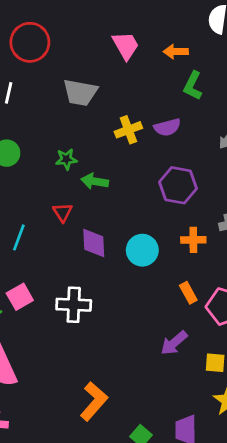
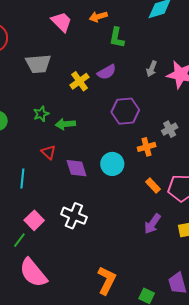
white cross: (74, 305) -> (74, 216), turned 35

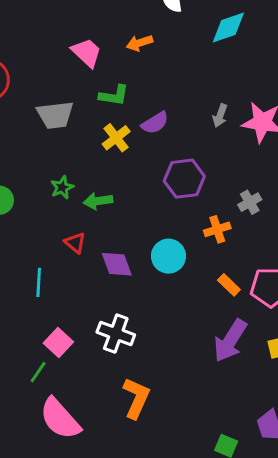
green L-shape: (117, 38) -> (114, 95), moved, turned -90
purple arrow: (152, 224) -> (230, 341), size x1.4
orange L-shape: (107, 280) -> (136, 398), moved

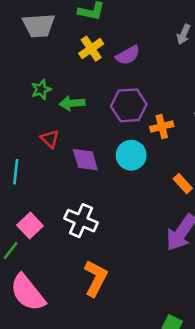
purple semicircle: (155, 123) -> (128, 55), moved
purple hexagon: (184, 179) -> (129, 105), moved
orange cross: (217, 229) -> (162, 126), moved

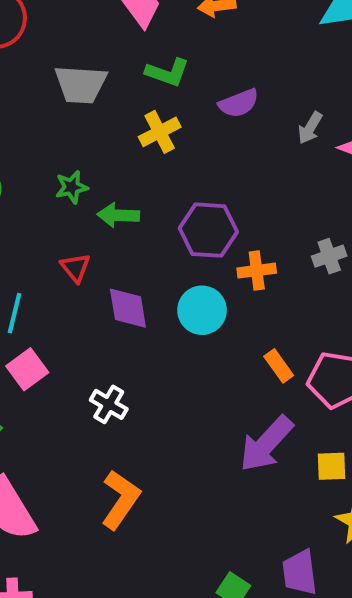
purple semicircle: (128, 55) -> (239, 103), moved
white cross: (81, 221) -> (109, 404), size x0.7
pink square: (30, 226) -> (27, 369), moved

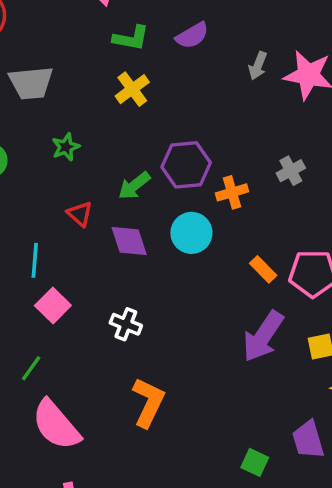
gray trapezoid: (81, 84) -> (31, 83), moved
purple semicircle: (239, 103) -> (192, 35), moved
green arrow: (118, 215) -> (134, 186), moved, turned -32

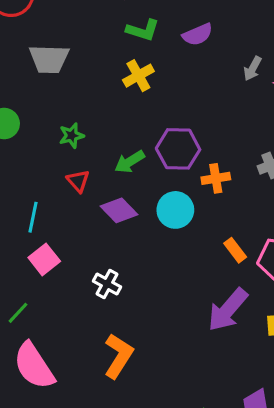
green star: (66, 147) -> (72, 136), moved
purple diamond: (129, 241) -> (119, 210), turned -33

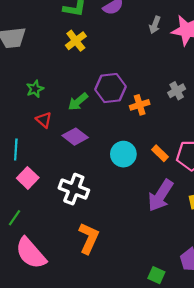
cyan circle: (175, 210) -> (123, 154), moved
white cross: (107, 284) -> (74, 189), size x1.5

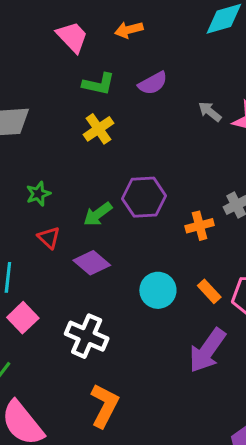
gray arrow: (155, 25) -> (210, 112), turned 105
orange cross: (140, 105) -> (200, 226), moved

